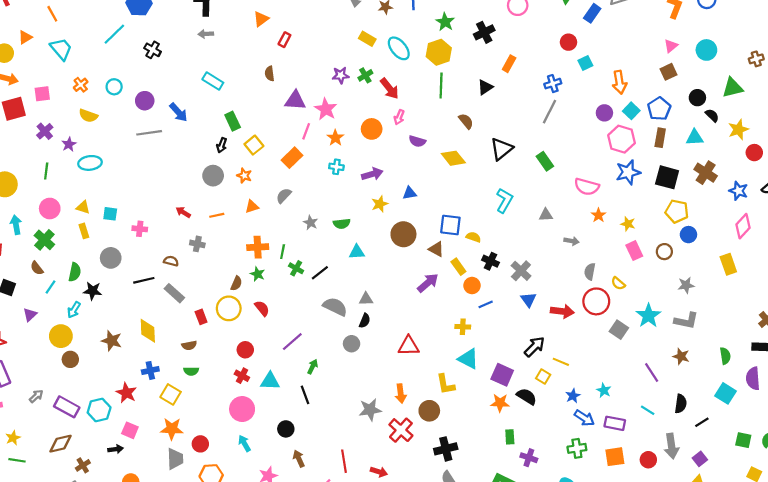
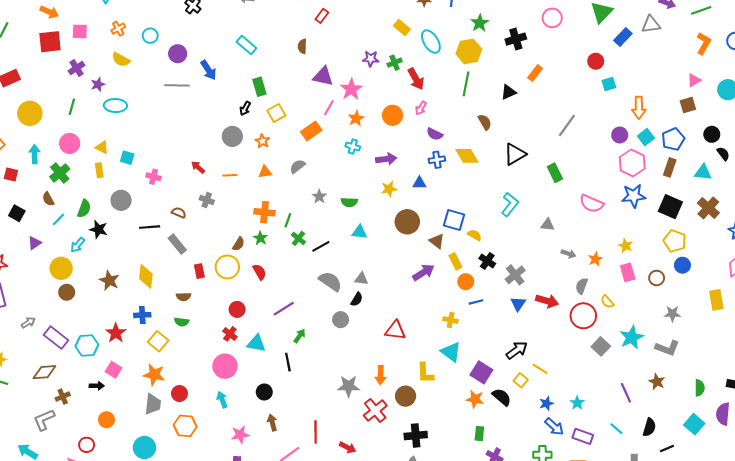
blue cross: (553, 84) -> (437, 160), moved
orange star: (598, 215) -> (595, 259), moved
red arrow: (562, 311) -> (547, 301), moved

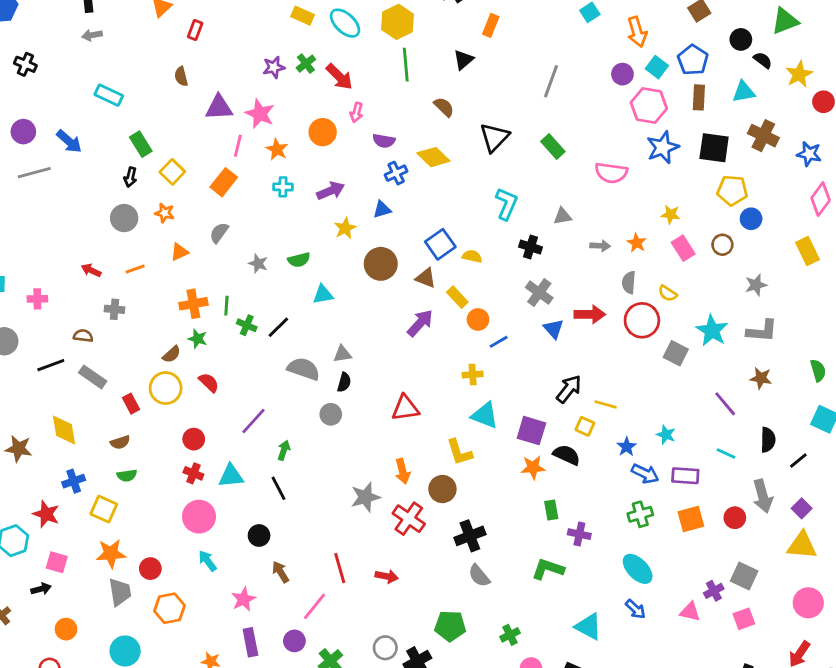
blue square: (454, 220) -> (440, 244), turned -35
brown semicircle: (239, 244) -> (172, 354), turned 32
black cross: (487, 261) -> (530, 247), moved

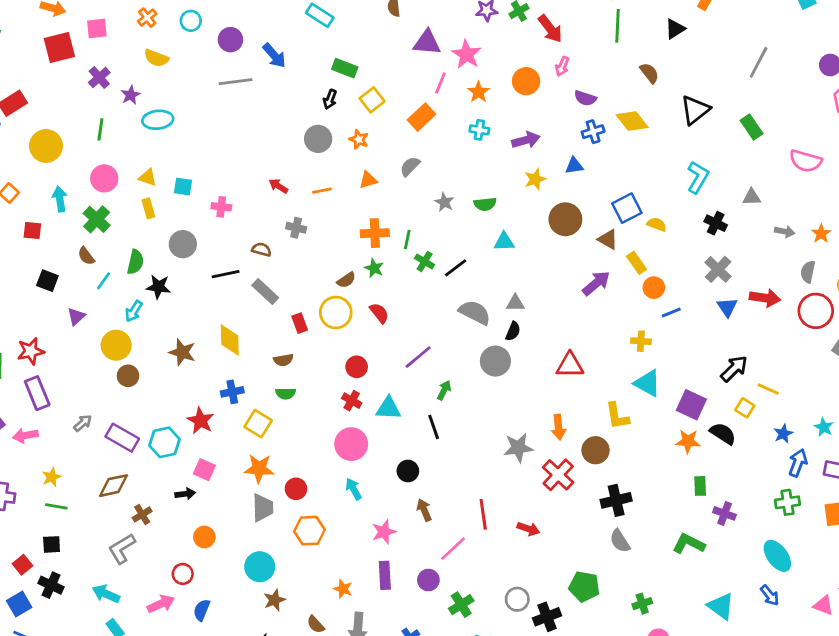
green rectangle: (141, 144) -> (345, 68), turned -45
gray circle: (331, 414) -> (495, 361), size x1.4
blue arrow: (645, 474) -> (798, 463), turned -104

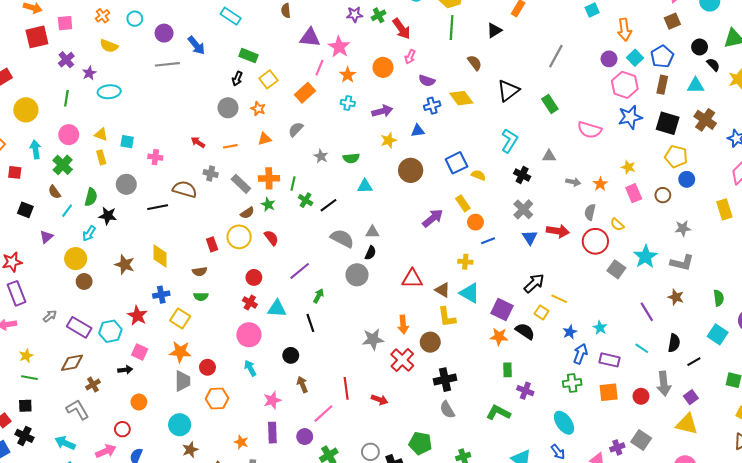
brown triangle: (608, 239) -> (442, 290), moved
brown semicircle: (262, 250) -> (185, 189), size x1.6
gray rectangle: (265, 292) -> (241, 184), moved
gray L-shape: (122, 549) -> (77, 410), turned 90

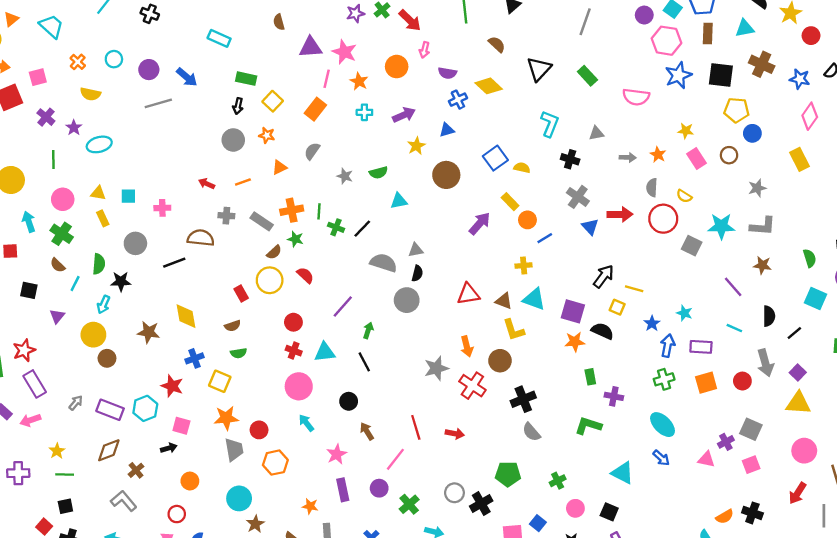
cyan star: (645, 257) -> (721, 226), turned -30

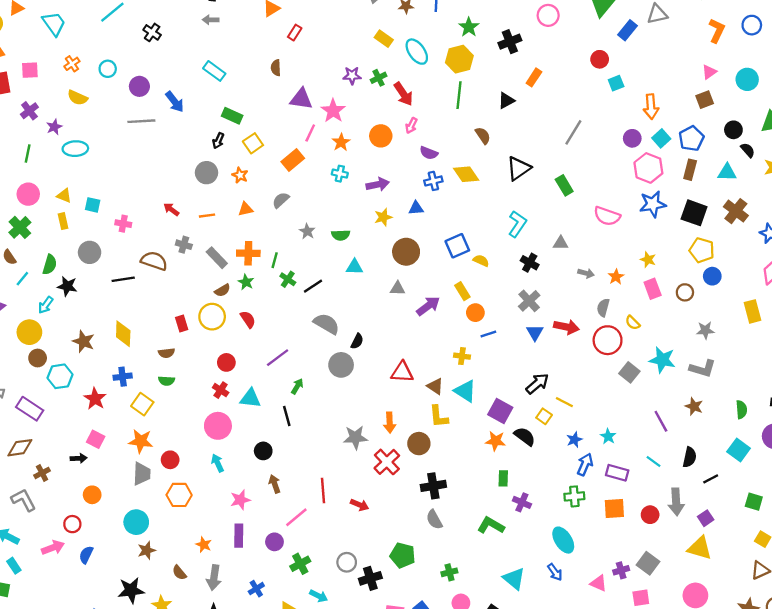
gray triangle: (416, 250) -> (398, 288), moved
cyan hexagon: (145, 408) -> (60, 376), moved

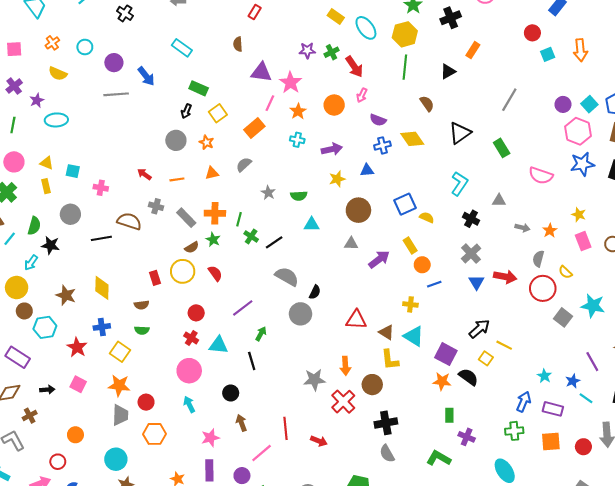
orange arrow: (651, 107) -> (580, 50), moved
blue star: (574, 440) -> (573, 381), moved
black arrow: (79, 458) -> (47, 390), moved

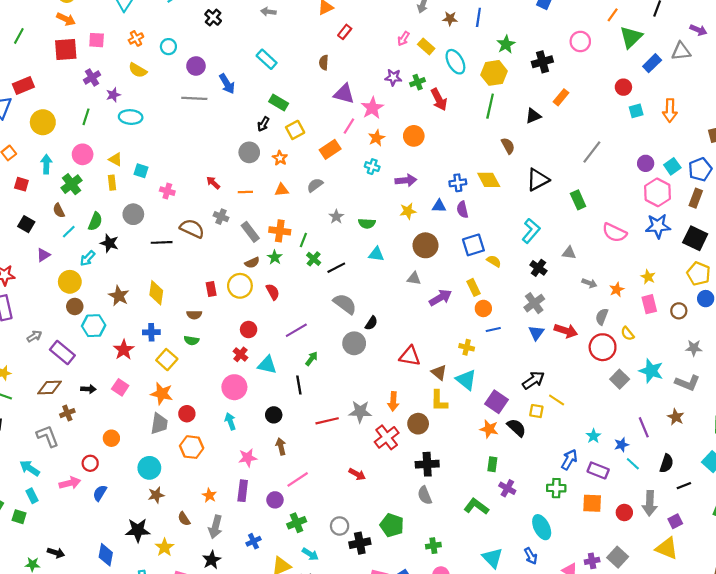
pink arrow: (362, 95) -> (403, 39), moved
purple semicircle: (378, 120) -> (462, 210), moved, turned 49
yellow square: (486, 358) -> (536, 411), turned -32
red line: (286, 428) -> (327, 421), moved, turned 75

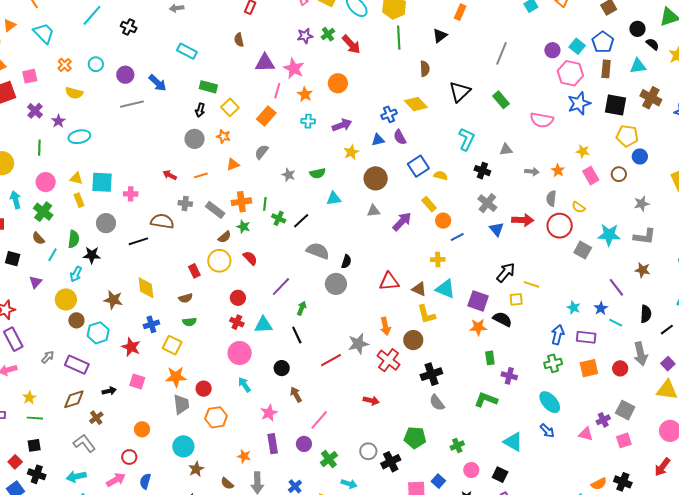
brown semicircle: (508, 146) -> (425, 69), turned 42
cyan square: (141, 171) -> (102, 182), size x1.6
cyan arrow: (30, 468) -> (76, 477), turned -30

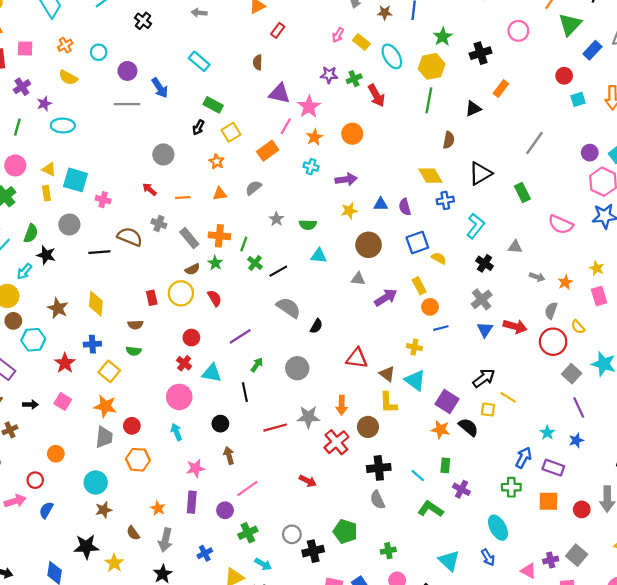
blue cross: (389, 114) -> (445, 200), moved
gray circle: (195, 139) -> (163, 154), moved
gray circle: (336, 284) -> (297, 368), moved
purple line: (616, 287) -> (579, 408), moved
cyan line: (616, 323) -> (418, 476), moved

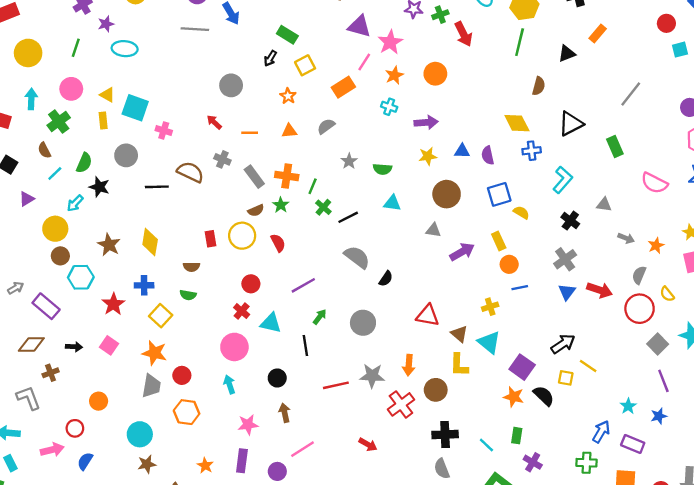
yellow cross: (414, 347) -> (490, 307), turned -32

